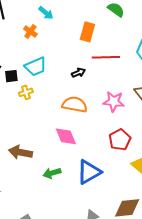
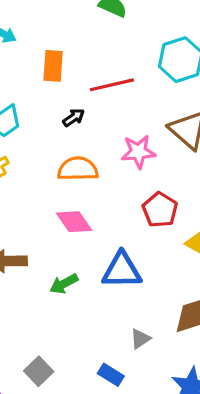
orange rectangle: (87, 32) -> (53, 66), moved
blue triangle: (89, 172) -> (122, 270), turned 40

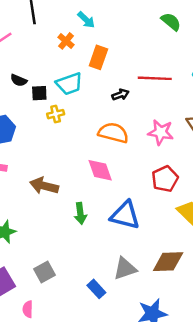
orange rectangle: (53, 66) -> (98, 57), moved
green arrow: (64, 284) -> (80, 213), turned -85
gray triangle: (140, 339) -> (125, 269), size x1.5

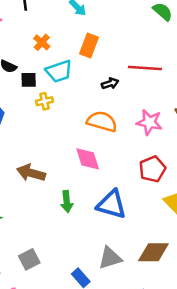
orange cross: (66, 41) -> (42, 42), moved

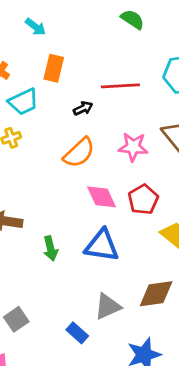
orange semicircle: (102, 122) -> (79, 153), turned 128
pink diamond: (88, 159) -> (102, 197), moved

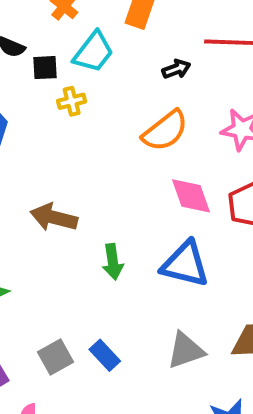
cyan trapezoid: (23, 102) -> (93, 52), turned -32
blue rectangle: (77, 333) -> (105, 355), moved

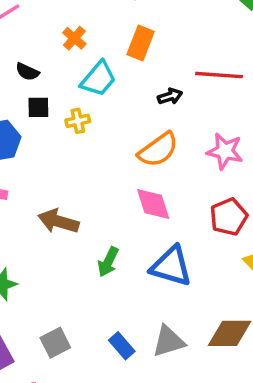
black square: (45, 68) -> (38, 107), moved
pink diamond: (191, 196) -> (153, 204), moved
green arrow: (113, 262) -> (108, 262), turned 32
blue rectangle: (105, 355) -> (122, 346), moved

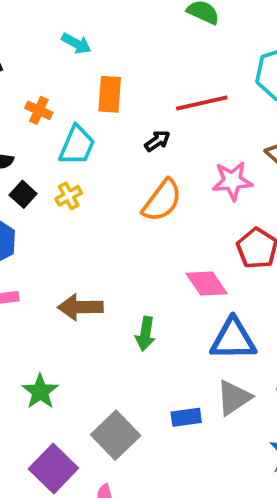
black square: (38, 107) -> (23, 194), turned -30
pink diamond: (153, 204) -> (207, 283), moved
blue triangle: (171, 266) -> (233, 339), moved
gray square: (55, 343) -> (116, 435), size x1.4
blue rectangle: (122, 346) -> (186, 417), turned -40

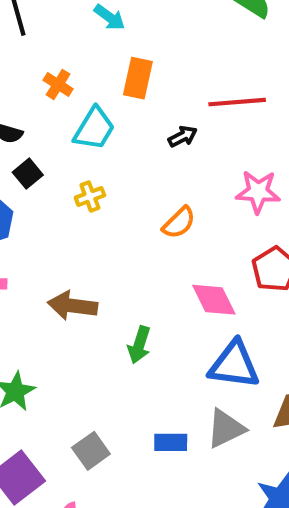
yellow cross: (69, 196) -> (90, 196), moved
orange semicircle: (162, 201) -> (179, 223), moved, size x0.7
gray square: (116, 435) -> (91, 451), size x0.7

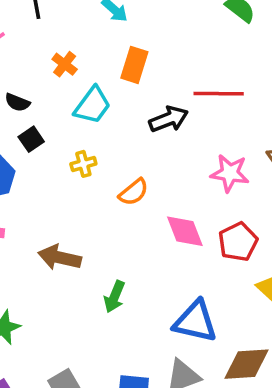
black arrow: (183, 136) -> (169, 119), size x1.5
orange semicircle: (179, 223) -> (134, 192), moved
pink diamond: (214, 300) -> (185, 231), moved

